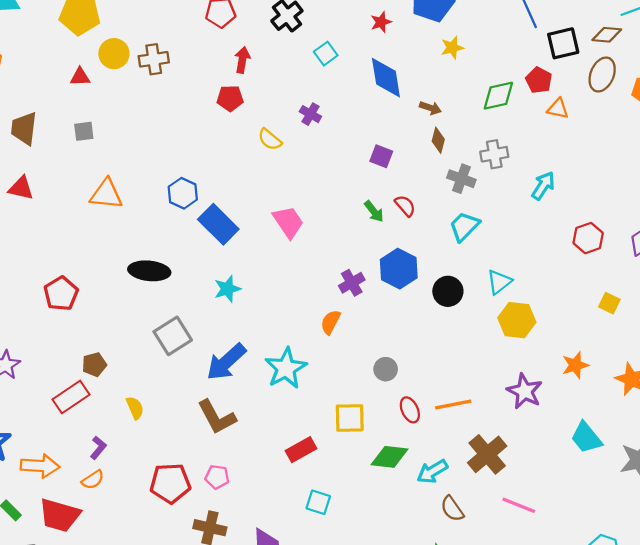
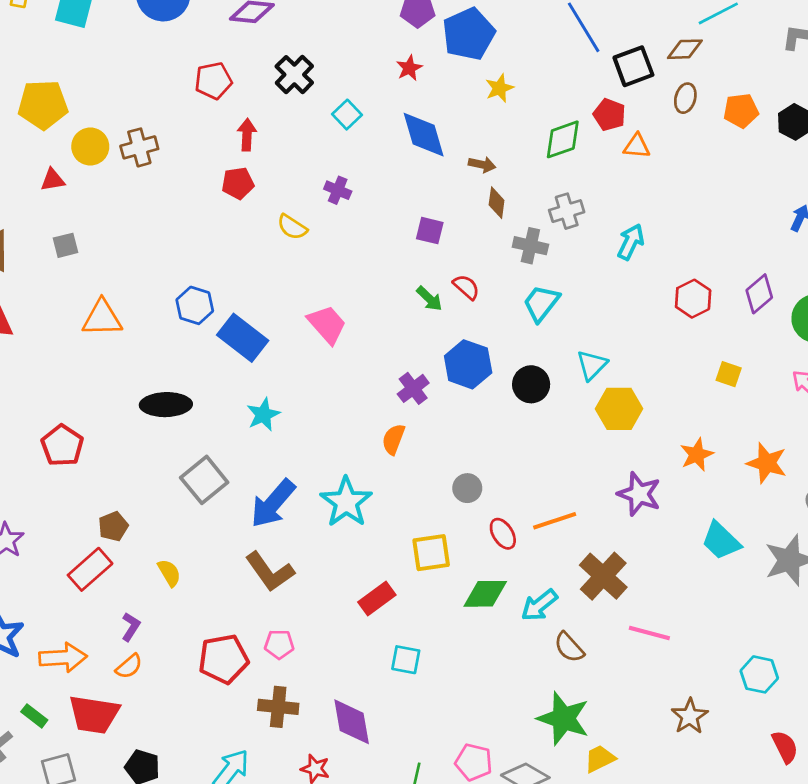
brown ellipse: (602, 74) -> (685, 98), size x0.7

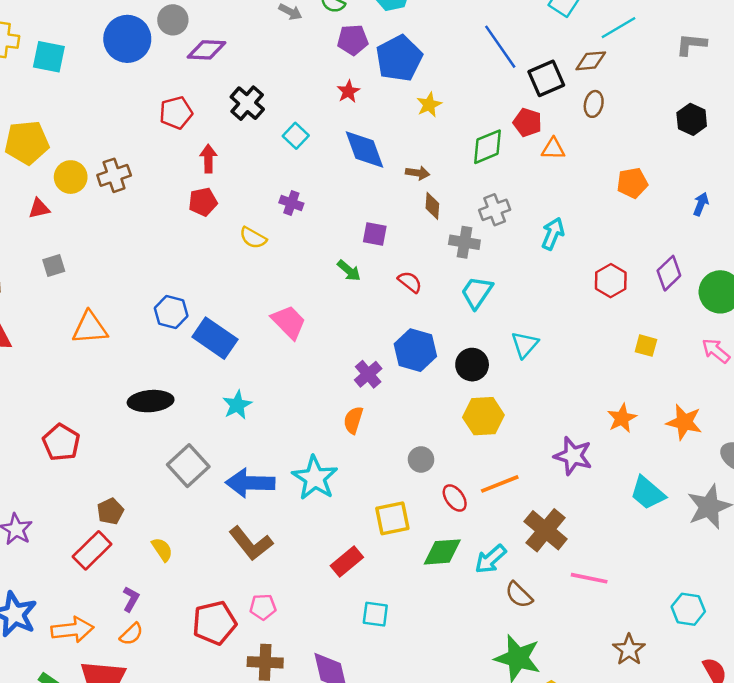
orange pentagon: (741, 111) -> (632, 183), moved
green arrow: (429, 299) -> (349, 271), moved
yellow hexagon: (619, 409) -> (483, 416), moved
blue arrow: (273, 503) -> (250, 483), turned 54

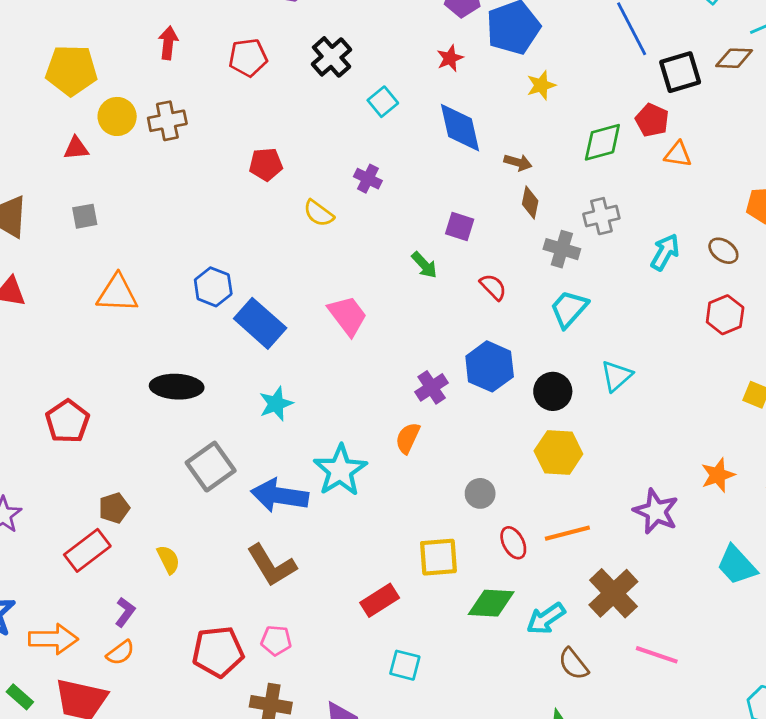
brown ellipse: (594, 104) -> (723, 251), moved, turned -75
red arrow: (208, 159) -> (168, 43), moved
cyan star: (315, 478) -> (340, 470), moved

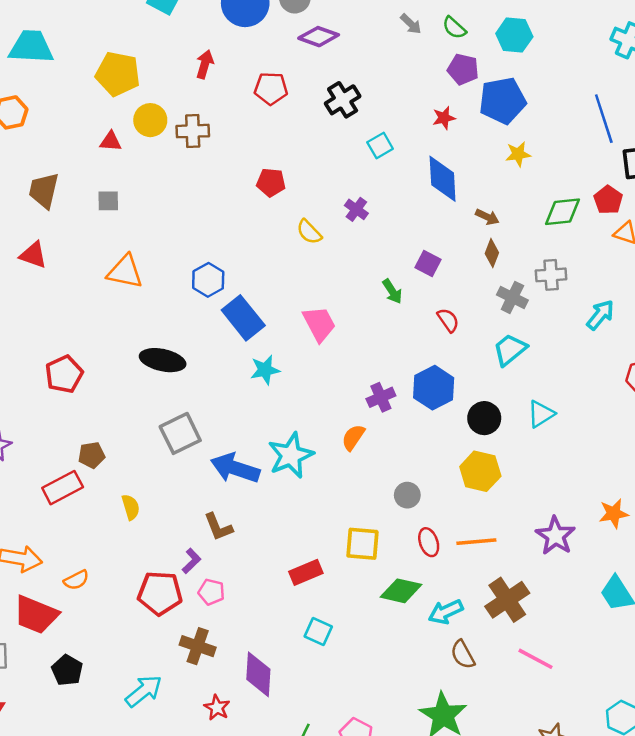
cyan star: (276, 404) -> (265, 370), moved
brown L-shape: (272, 565) -> (218, 527), size x0.7
purple L-shape: (125, 612) -> (191, 561), moved

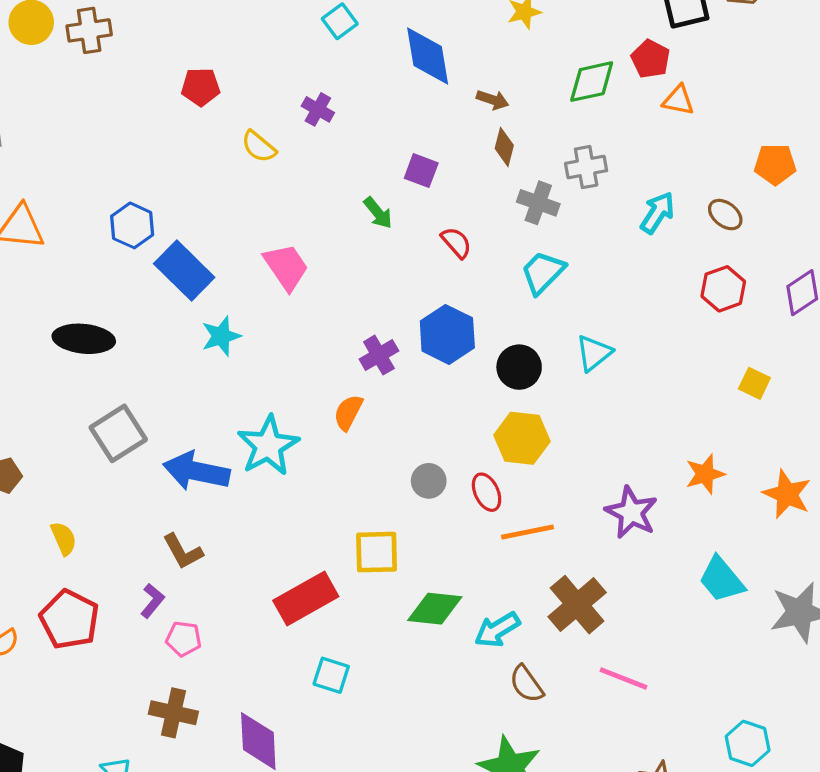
red ellipse: (429, 542) -> (487, 492), moved
red rectangle: (306, 572) -> (306, 599), size x1.4
red pentagon: (160, 593) -> (69, 619), moved, turned 30

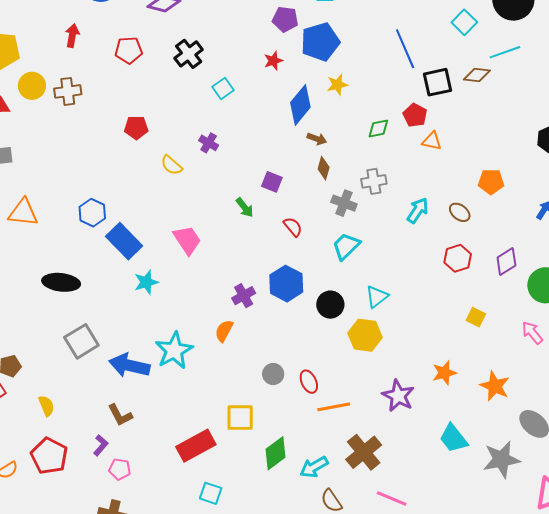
blue diamond: (428, 56) -> (300, 105), moved, turned 48
green diamond: (592, 82) -> (378, 129), size x0.7
yellow hexagon: (522, 438) -> (365, 335), moved
green diamond: (435, 609) -> (276, 453), turned -44

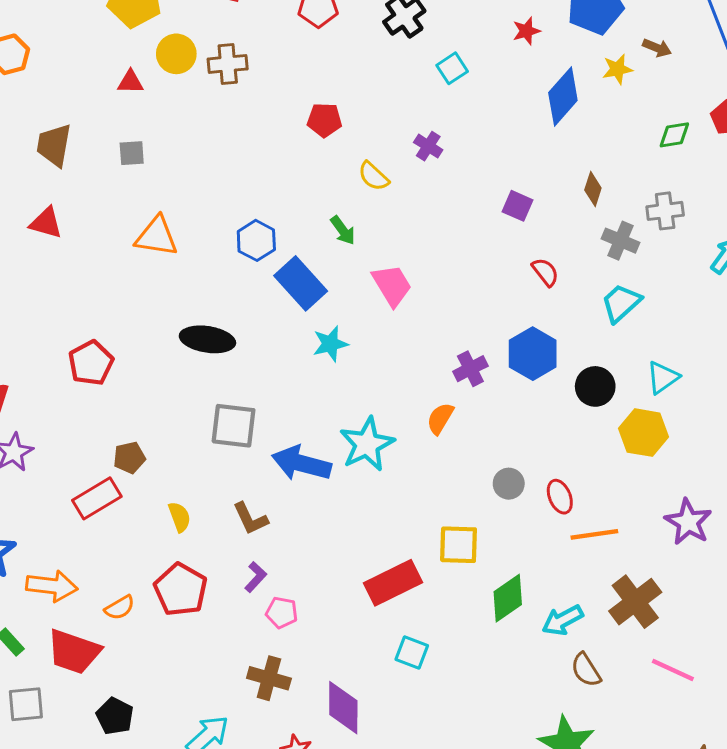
brown arrow: (317, 139) -> (657, 48), moved
green arrow: (245, 208) -> (343, 230), moved
gray square: (81, 341) -> (234, 426), turned 36
brown L-shape: (120, 415) -> (250, 519), moved

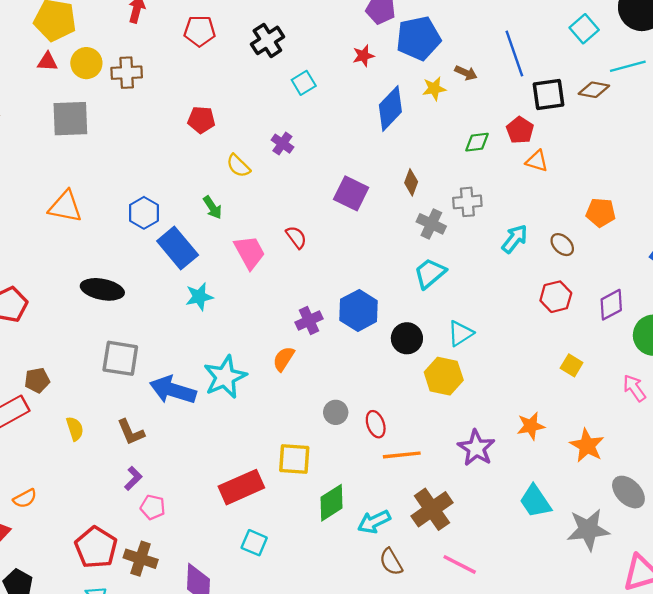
red triangle: (130, 82) -> (47, 62), moved
gray square: (132, 153) -> (70, 119), moved, size x1.8
purple square: (518, 206) -> (351, 193), size x1.4
red semicircle: (545, 272) -> (296, 237), moved
red pentagon: (181, 590) -> (96, 547), moved

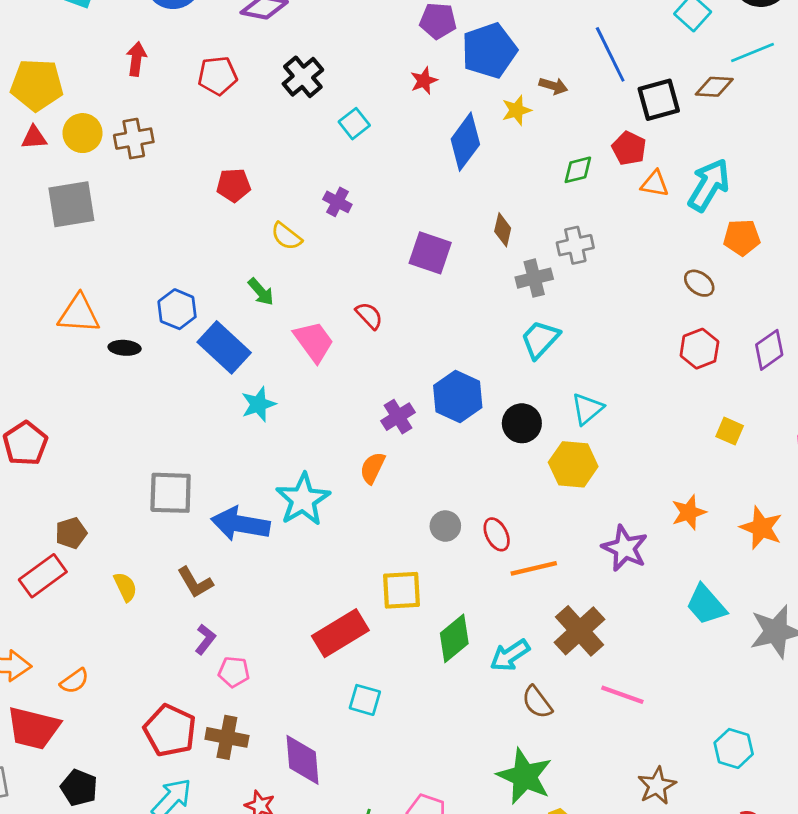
gray cross: (431, 224) -> (534, 278), turned -32
cyan arrow: (515, 239) -> (709, 185), moved, size x1.4
black ellipse: (102, 289) -> (125, 348), moved, size x0.6

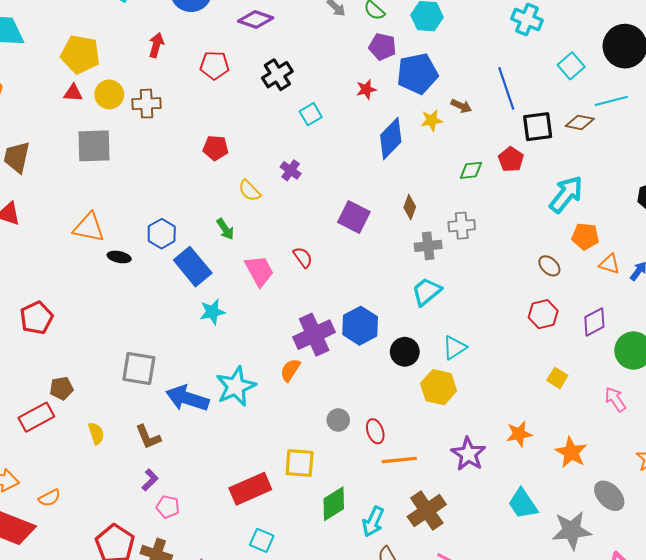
orange triangle: (655, 184) -> (609, 264), moved
purple cross: (398, 417) -> (314, 335), size x1.6
cyan arrow: (510, 655) -> (373, 522), turned -40

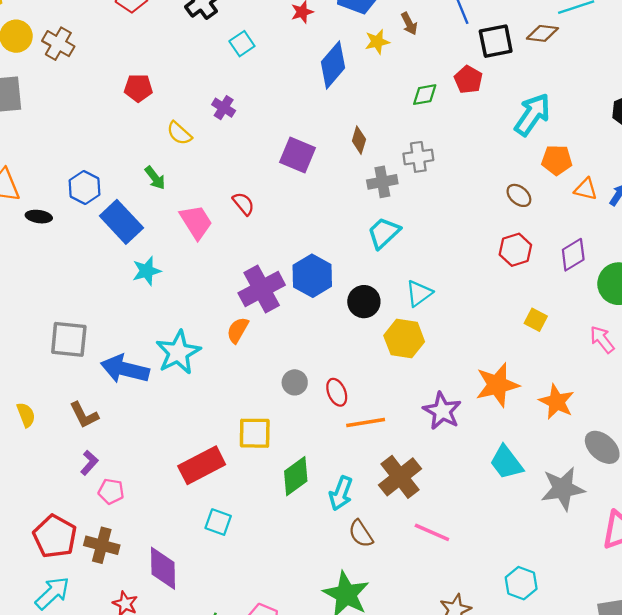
brown cross: (147, 104) -> (58, 44), turned 36
brown arrow: (461, 106) -> (409, 24), turned 42
orange star: (519, 434) -> (497, 385), size x1.5

